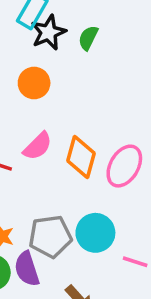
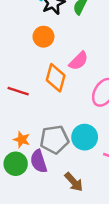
pink semicircle: (38, 146) -> (79, 61), moved
orange diamond: (81, 157) -> (56, 78), moved

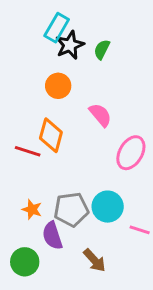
pink semicircle: (79, 61) -> (100, 115), turned -85
orange diamond: (56, 78) -> (51, 135), moved
green circle: (16, 164) -> (25, 262), moved

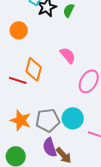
orange circle: (58, 86) -> (19, 30), moved
orange star: (32, 209) -> (21, 120), size x1.5
purple semicircle: (52, 236) -> (50, 147), moved

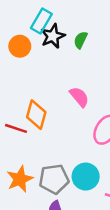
orange circle: (19, 30) -> (20, 46), moved
orange star: (21, 120) -> (20, 179), turned 30

